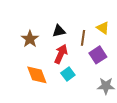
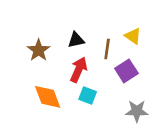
cyan square: (68, 74) -> (88, 95), turned -32

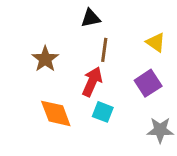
black triangle: (76, 40) -> (91, 18), moved
brown line: (107, 49) -> (104, 50), moved

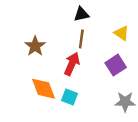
black triangle: (91, 18) -> (81, 14), moved
cyan square: (103, 112) -> (69, 97), moved

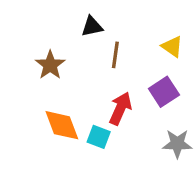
black triangle: (81, 14) -> (92, 27), moved
red arrow: (72, 64) -> (120, 108), moved

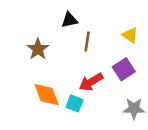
red arrow: (120, 108) -> (91, 82), turned -145

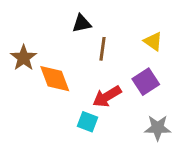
brown star: (38, 49) -> (24, 58), moved
orange diamond: (47, 95) -> (55, 79), moved

